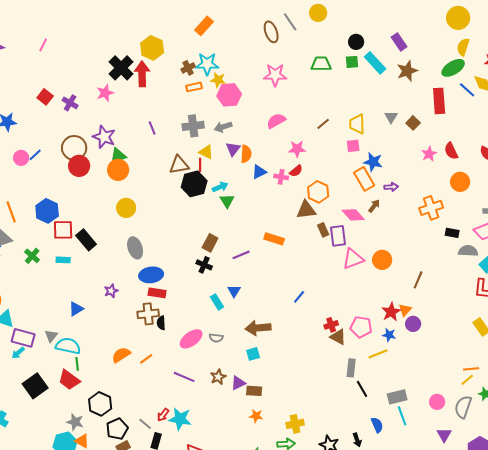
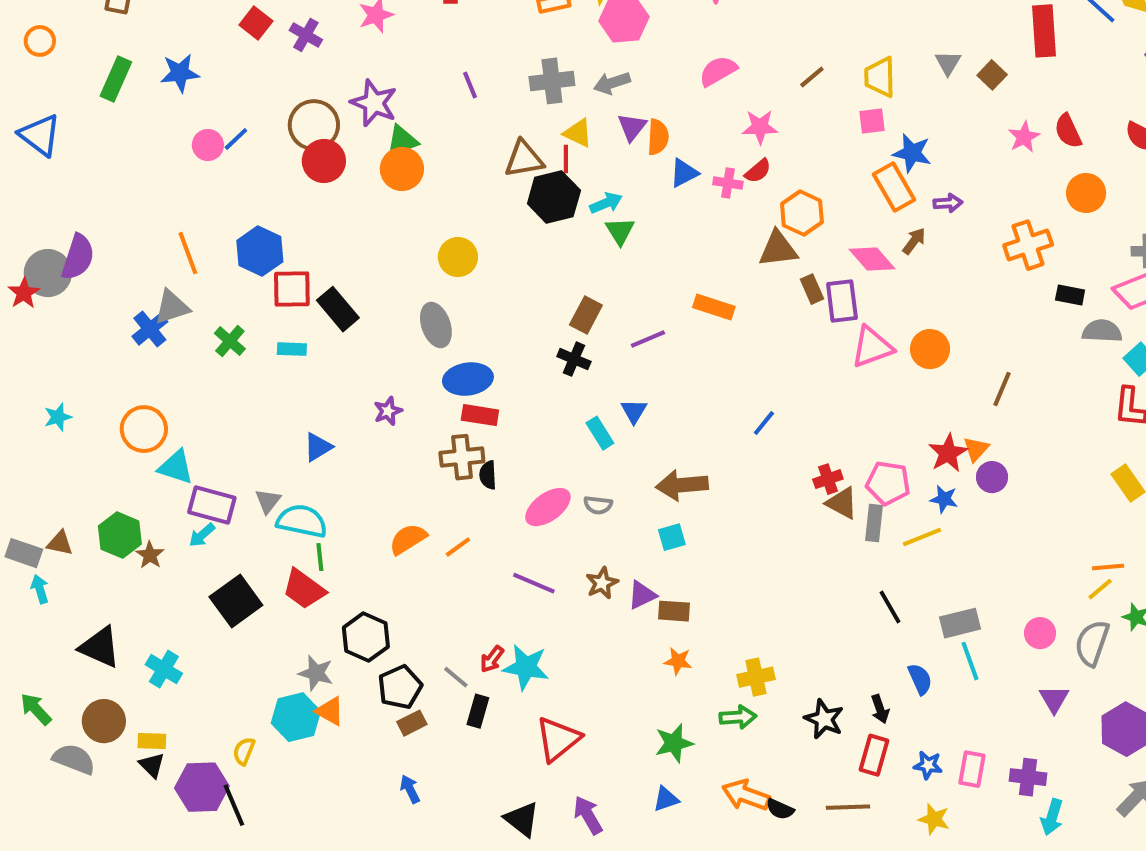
yellow circle: (126, 208) -> (458, 257), moved
gray rectangle: (351, 368) -> (874, 523), moved

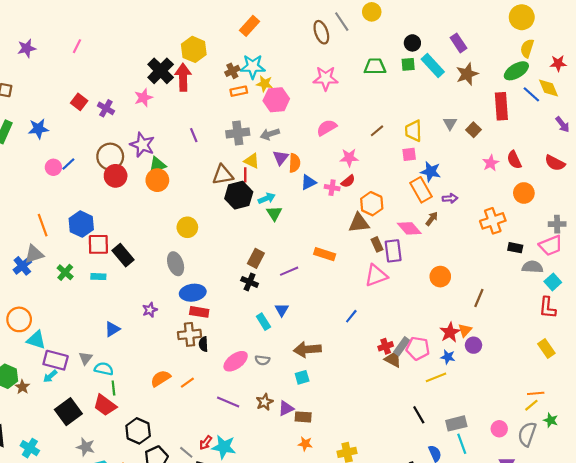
pink triangle: (872, 347) -> (376, 276), moved
cyan semicircle: (302, 521) -> (104, 369), size x0.7
gray rectangle: (874, 523) -> (402, 346), moved, turned 30
gray star: (316, 673) -> (86, 447), moved

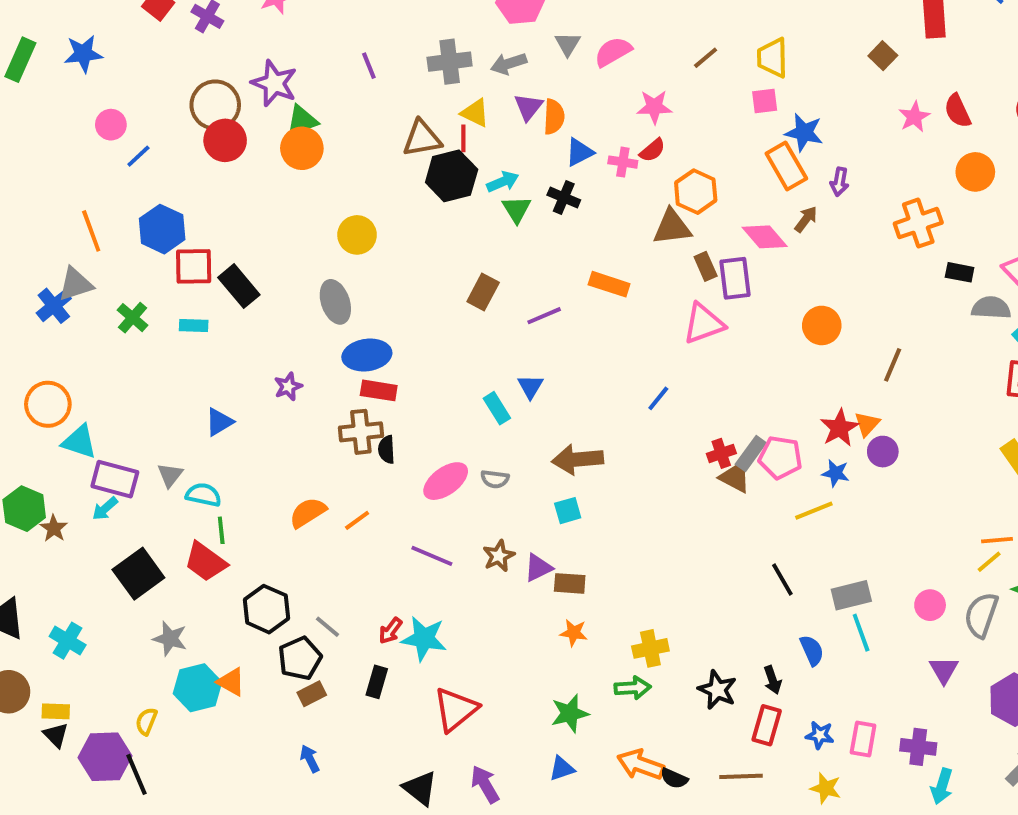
gray triangle: (450, 123) -> (568, 44), moved
blue line: (68, 164) -> (138, 156), moved
purple arrow: (450, 198) -> (839, 182), turned 104
black cross: (250, 282) -> (564, 197), moved
gray line: (186, 452) -> (327, 627), moved

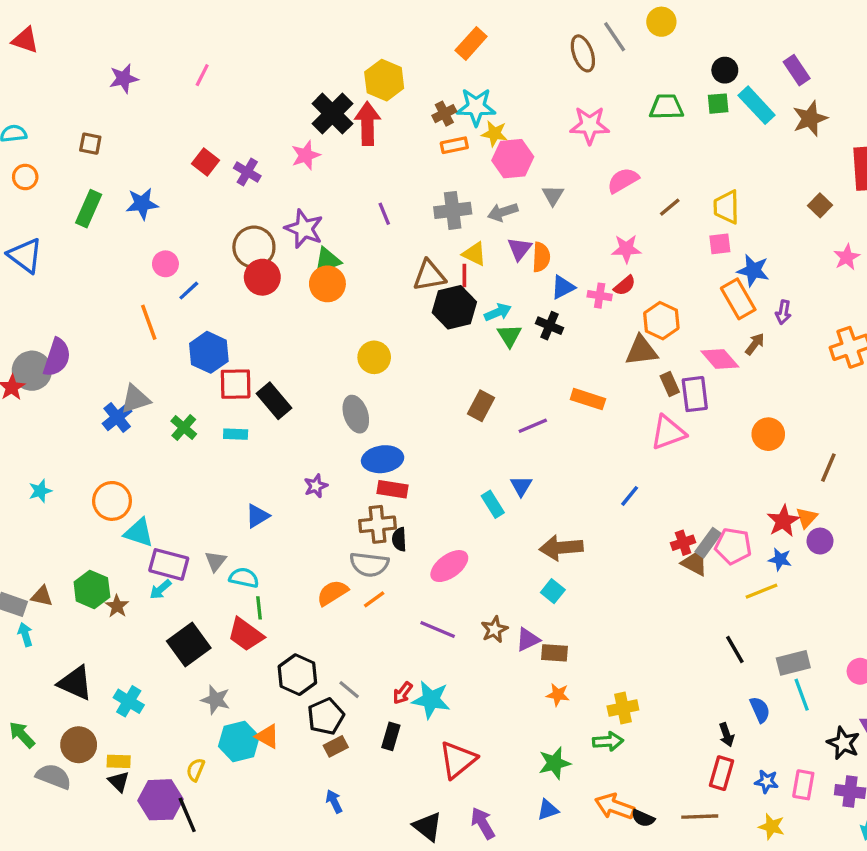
pink semicircle: (613, 52) -> (623, 180), moved
orange line: (91, 231) -> (149, 322), moved
gray semicircle: (495, 479) -> (369, 564), moved, size x1.6
cyan square: (568, 511) -> (553, 591), turned -35
black star: (717, 690) -> (843, 743), moved

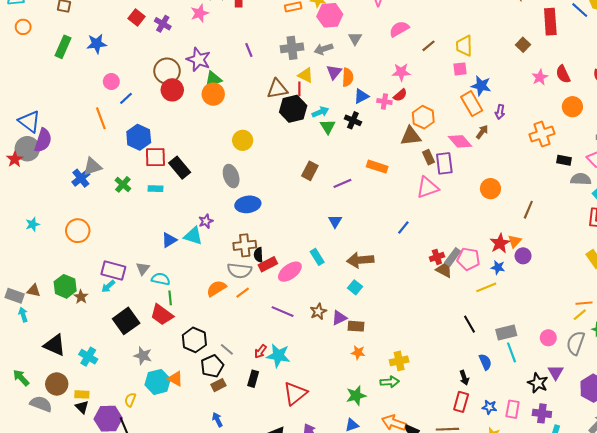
blue triangle: (25, 255) -> (29, 121), moved
red rectangle: (393, 489) -> (268, 264), moved, turned -36
cyan rectangle: (493, 504) -> (317, 257), moved
cyan triangle: (139, 533) -> (193, 236), moved

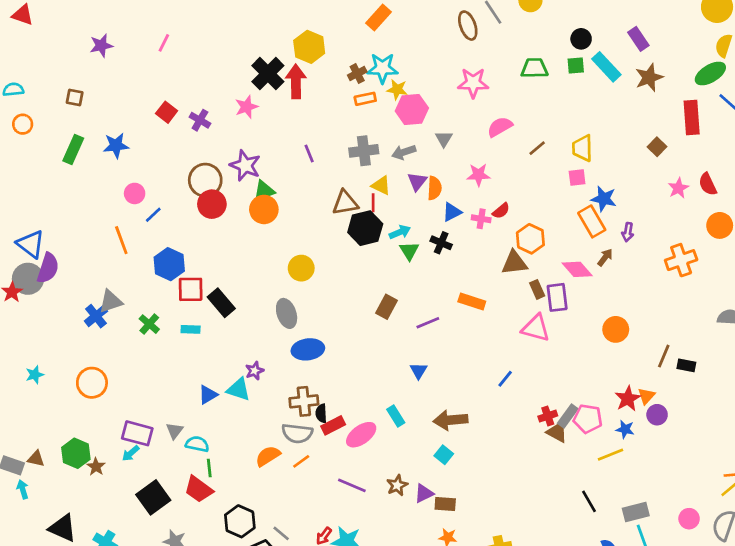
pink star: (401, 72) -> (478, 175), moved
black rectangle: (564, 160) -> (686, 365), moved
pink triangle: (427, 188) -> (536, 328), turned 35

